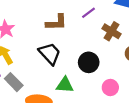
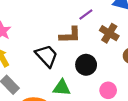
brown L-shape: (56, 22) -> (70, 35), moved

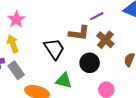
brown cross: (109, 33) -> (105, 40), moved

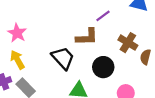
brown cross: (105, 40) -> (128, 43), moved

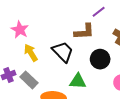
yellow arrow: (17, 60) -> (31, 53), moved

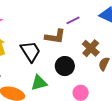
green triangle: (78, 81) -> (39, 83), turned -30

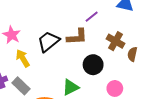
black trapezoid: (30, 51) -> (48, 41), moved, turned -85

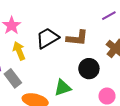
purple line: (92, 17) -> (109, 16), moved

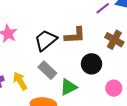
yellow arrow: (19, 51) -> (20, 81), moved
gray rectangle: (13, 78) -> (47, 70), moved

